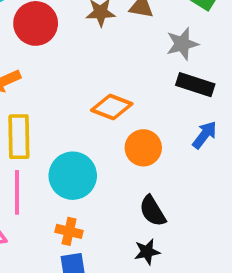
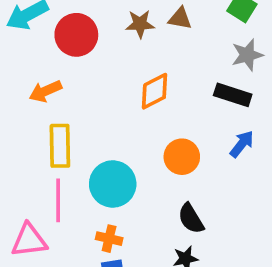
gray star: (182, 44) -> (247, 55), moved
orange diamond: (112, 107) -> (155, 91), moved, turned -48

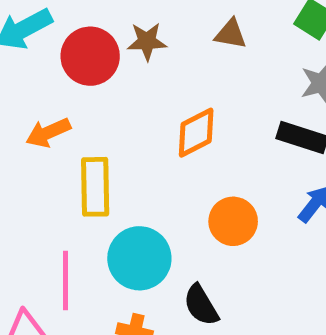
brown star: (140, 24) -> (147, 41), moved
yellow rectangle: (60, 146) -> (95, 187), moved
black semicircle: (191, 219) -> (201, 305), moved

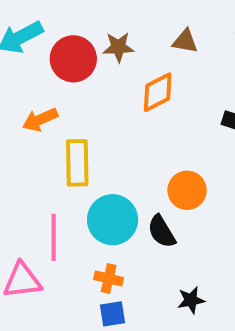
orange diamond: (196, 133) -> (158, 92), moved
black semicircle: (201, 305) -> (162, 231), moved

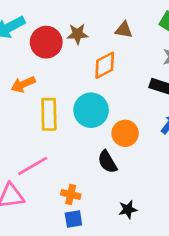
cyan circle: (113, 220) -> (91, 110), moved
pink line: (54, 237) -> (33, 166), turned 60

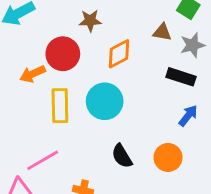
brown triangle: (124, 30) -> (162, 32), moved
red circle: (46, 42) -> (63, 54), moved
orange circle: (125, 133) -> (168, 157), moved

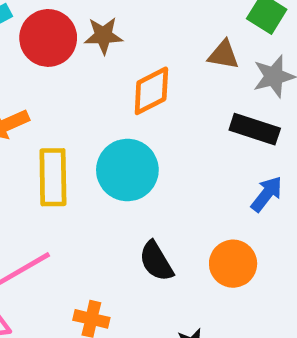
red circle: (63, 54) -> (48, 38), moved

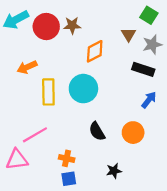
brown triangle: (223, 55) -> (129, 34), turned 49

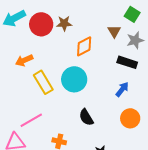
yellow rectangle: (48, 92) -> (43, 82), turned -30
blue arrow: (149, 100) -> (122, 89), moved
orange circle: (133, 133) -> (130, 118), moved

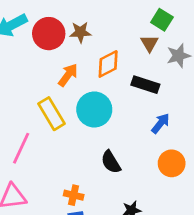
green square: (132, 14) -> (162, 20), moved
orange arrow: (24, 60) -> (68, 75), moved, turned 150
black rectangle: (127, 62) -> (145, 85), moved
pink line: (31, 120) -> (21, 148), moved, turned -35

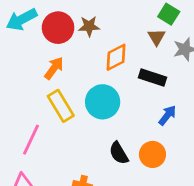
orange arrow: (68, 75) -> (54, 68), moved
orange circle: (172, 163) -> (152, 154), moved

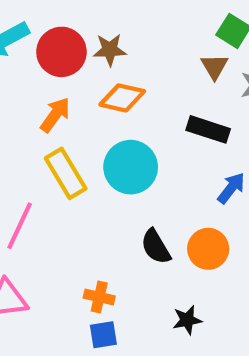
orange diamond: (116, 57) -> (122, 98), moved, turned 40

